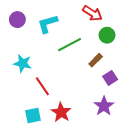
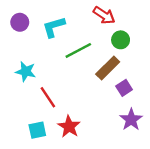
brown rectangle: (96, 60) -> (108, 68), size x1.5
purple star: (104, 106) -> (131, 120), moved

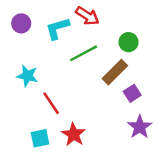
red arrow: (104, 15) -> (87, 16), moved

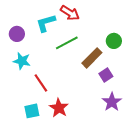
purple circle: (21, 23) -> (17, 34), moved
green circle: (128, 42) -> (114, 41), moved

